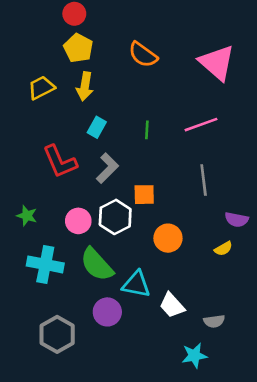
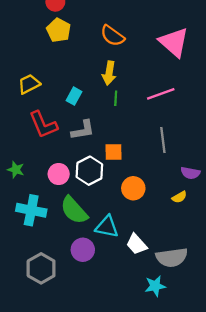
yellow arrow: (85, 86) -> (109, 73), moved
yellow trapezoid: (41, 88) -> (29, 84), moved
gray L-shape: (107, 168) -> (83, 130), turned 35
gray semicircle: (214, 321) -> (172, 257), size x1.8

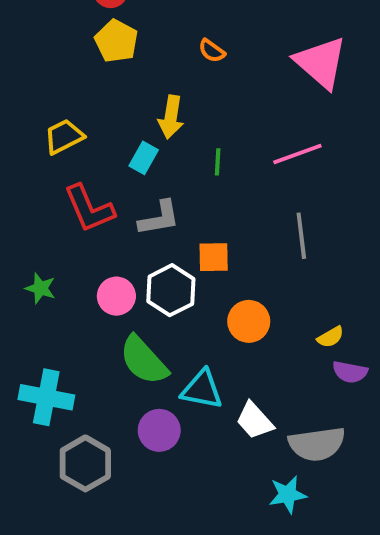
orange semicircle: (112, 36) -> (212, 51), size x0.6
yellow arrow: (109, 73) -> (171, 117), moved
purple semicircle: (190, 173) -> (350, 372), moved
cyan cross: (31, 210) -> (46, 397), moved

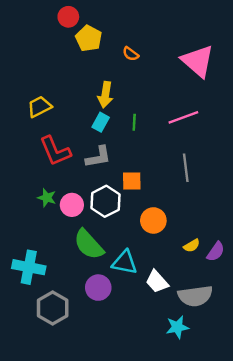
yellow pentagon: (116, 41) -> (89, 38), moved
cyan rectangle: (144, 158) -> (101, 122), moved
green star: (40, 288) -> (47, 198), moved
yellow semicircle: (330, 337) -> (192, 246), moved
purple semicircle: (350, 372) -> (216, 252), turned -66

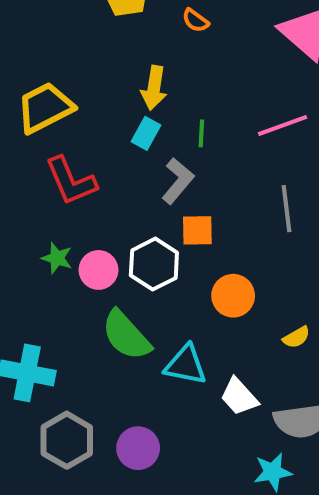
yellow trapezoid: (40, 107) -> (45, 108), size x1.4
gray L-shape: (98, 157) -> (178, 181), moved, turned -40
purple circle: (98, 288) -> (138, 448), moved

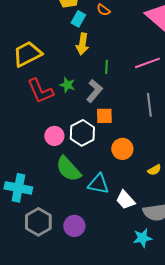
cyan rectangle: (146, 133) -> (78, 19), moved
green star: (57, 258) -> (67, 85), moved

